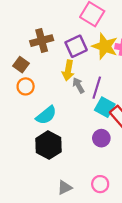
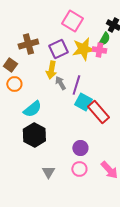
yellow star: (105, 46) -> (83, 49), turned -30
purple circle: (101, 138) -> (80, 148), moved
gray triangle: (65, 188) -> (48, 172), turned -32

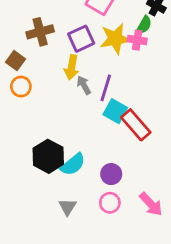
cyan semicircle: (32, 109) -> (73, 164), moved

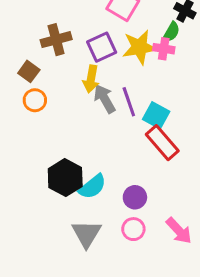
gray arrow: (84, 85) -> (105, 99), size x1.4
purple line: (106, 88) -> (129, 102), turned -36
cyan square: (115, 111) -> (156, 115), moved
gray triangle: (67, 207) -> (86, 234), size x1.5

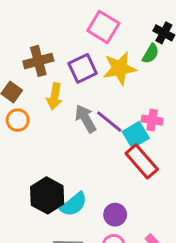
pink cross: (164, 49) -> (152, 120), moved
yellow arrow: (91, 79) -> (55, 96), moved
purple line: (129, 102) -> (109, 122), turned -32
cyan square: (156, 115) -> (136, 135), turned 30

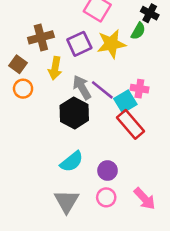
black hexagon: (47, 195) -> (74, 113), moved

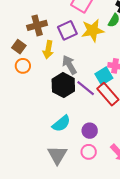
purple line: (102, 90) -> (86, 88), moved

